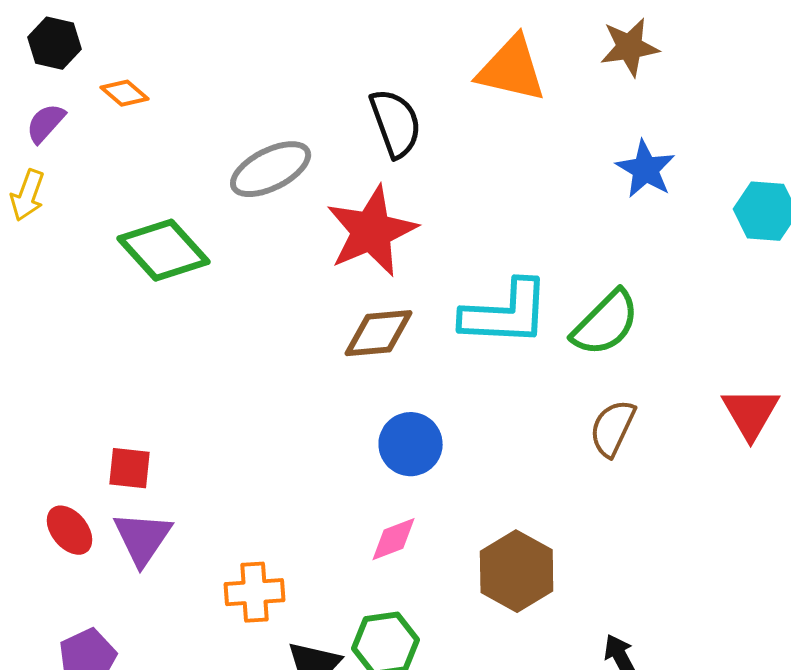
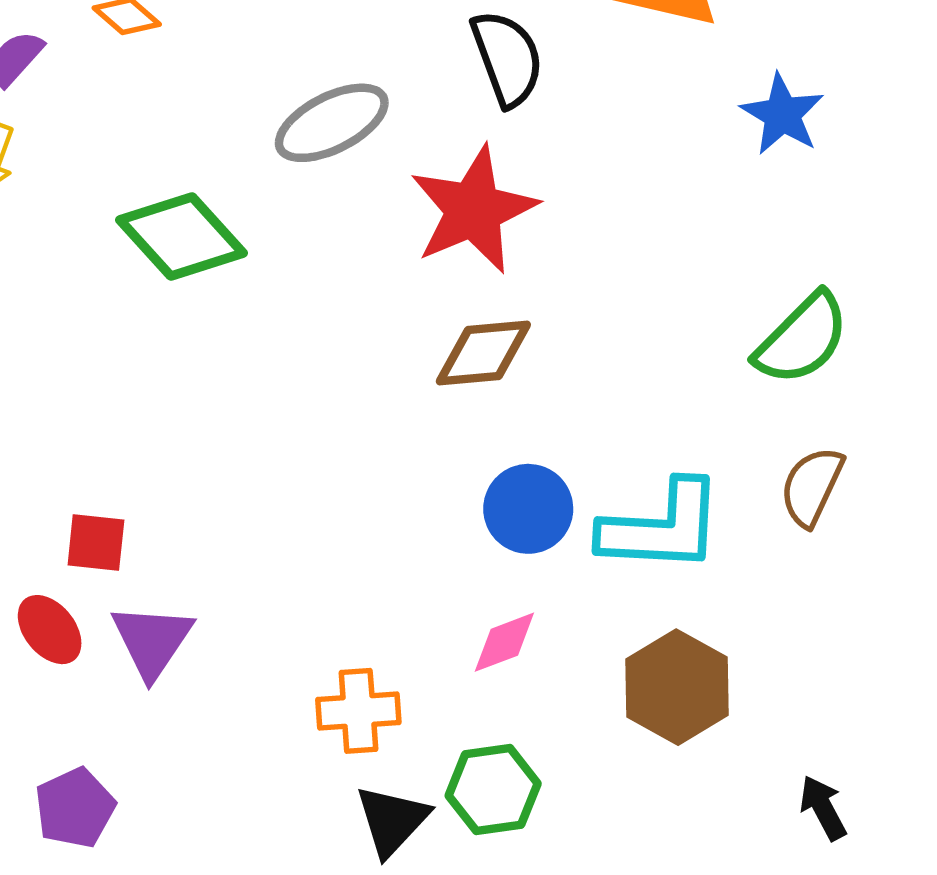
blue star: (646, 169) -> (782, 114), moved
cyan L-shape: (506, 313) -> (662, 527), moved
red square: (130, 468) -> (96, 543), moved
orange cross: (255, 592) -> (358, 711), moved

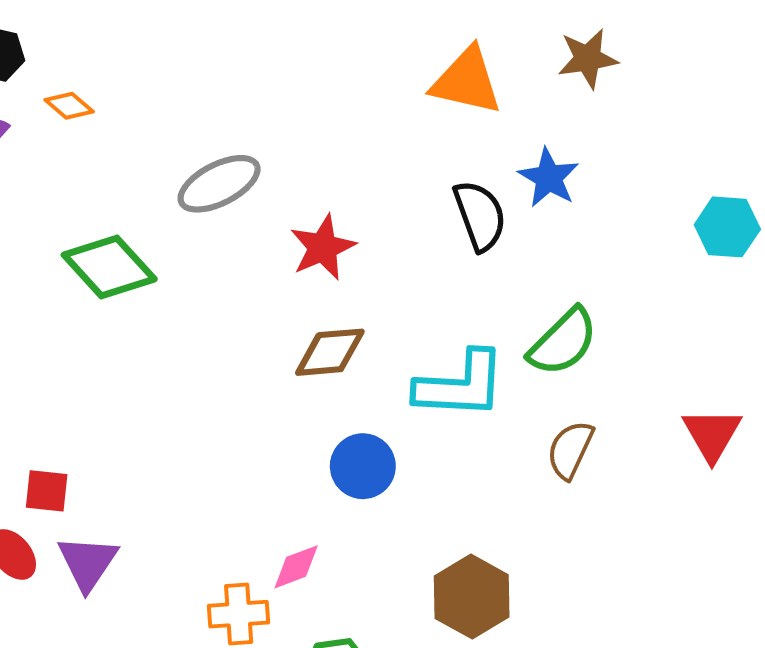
black semicircle: (507, 58) -> (480, 216), moved
red star: (473, 210) -> (323, 247), size x0.7
cyan L-shape: (662, 527) -> (460, 385), moved
pink diamond: (504, 642) -> (296, 567), moved

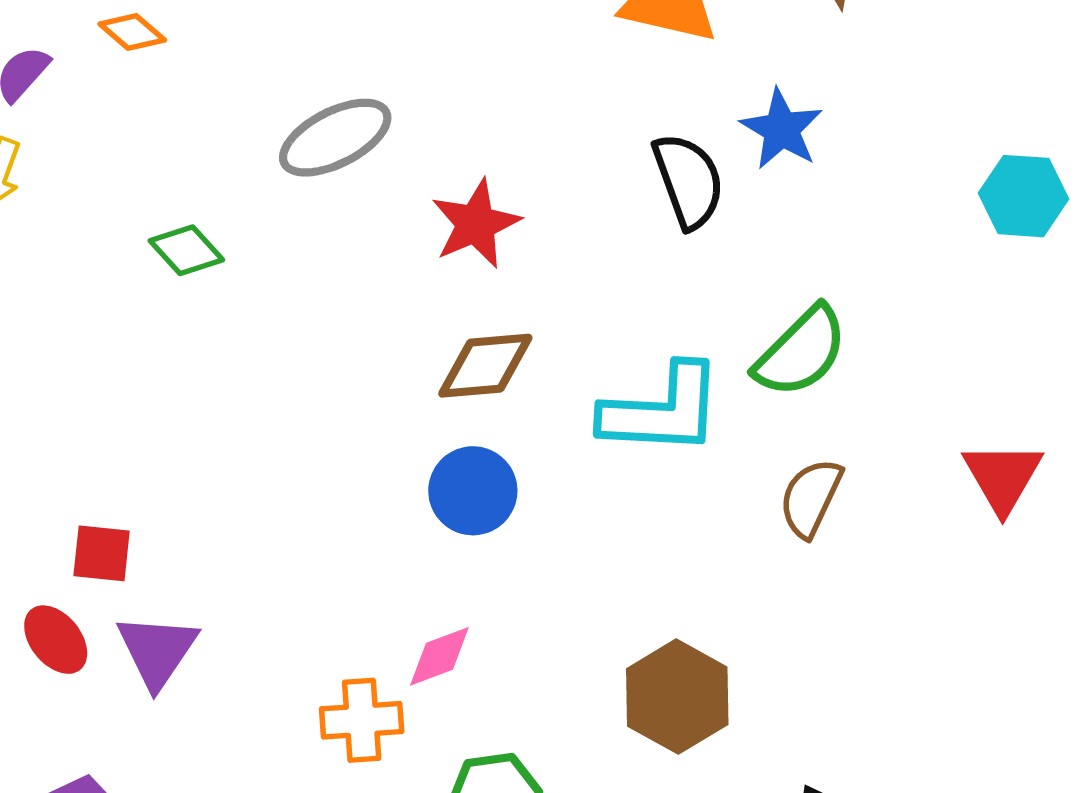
green diamond: (109, 267) -> (186, 250), size x0.6
blue circle: (363, 466) -> (473, 491), moved

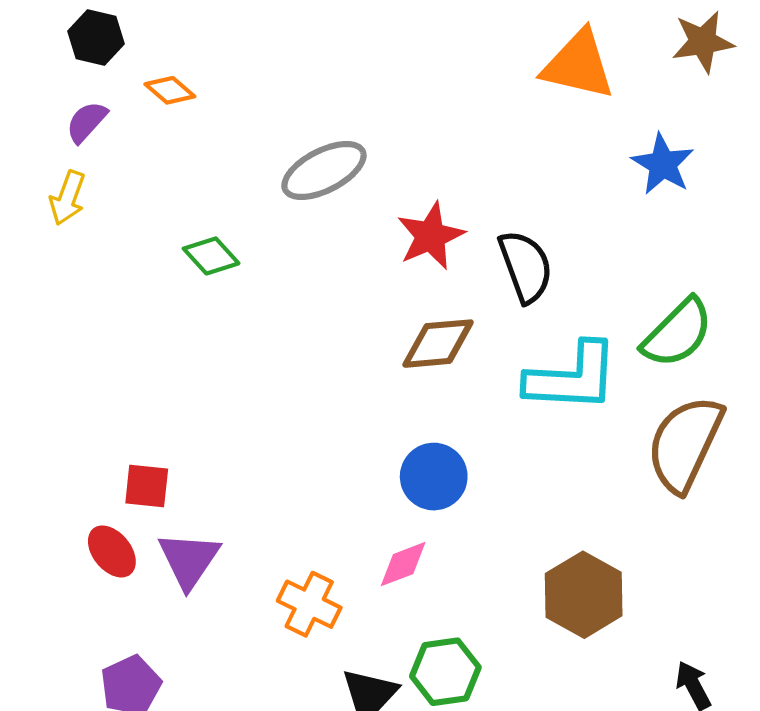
black semicircle: (688, 181) -> (526, 267), moved
blue circle: (473, 491) -> (434, 477), moved
brown semicircle: (811, 498) -> (685, 444), size x1.6
orange cross: (362, 720) -> (309, 604), moved, turned 30

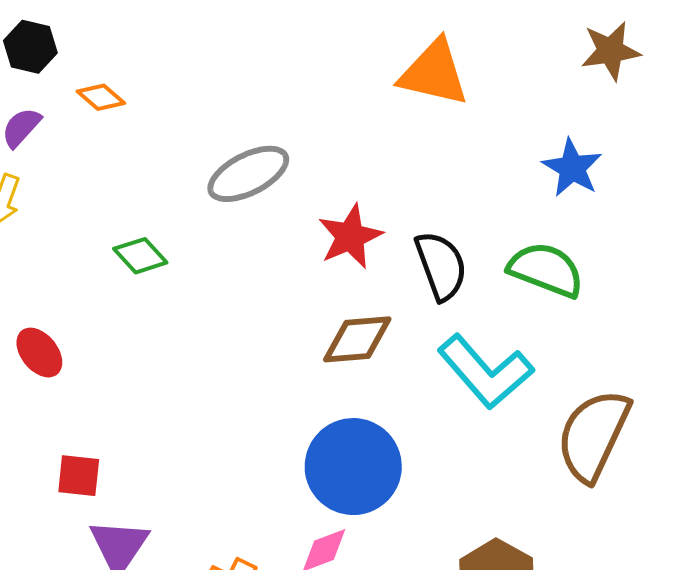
orange triangle: (578, 65) -> (434, 73), moved
green semicircle: (677, 333) -> (546, 270), moved, turned -114
cyan L-shape: (572, 377) -> (485, 372), turned 46
blue circle: (434, 477) -> (353, 467), size x1.5
red ellipse: (112, 551) -> (39, 353), moved

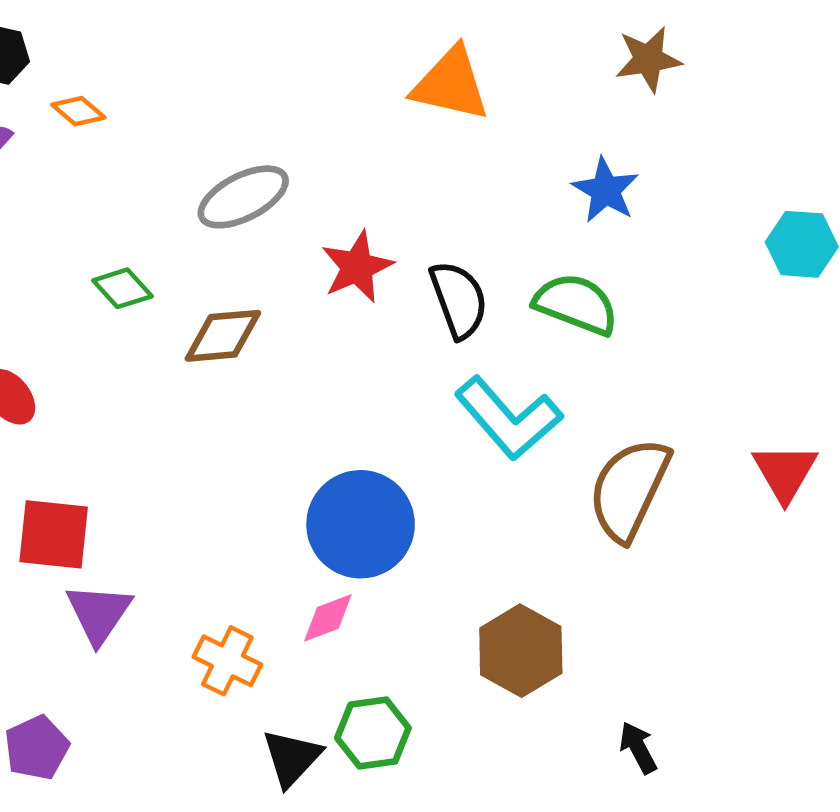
brown diamond: (357, 339) -> (223, 336), moved
red square: (79, 476) -> (54, 534), size x1.5

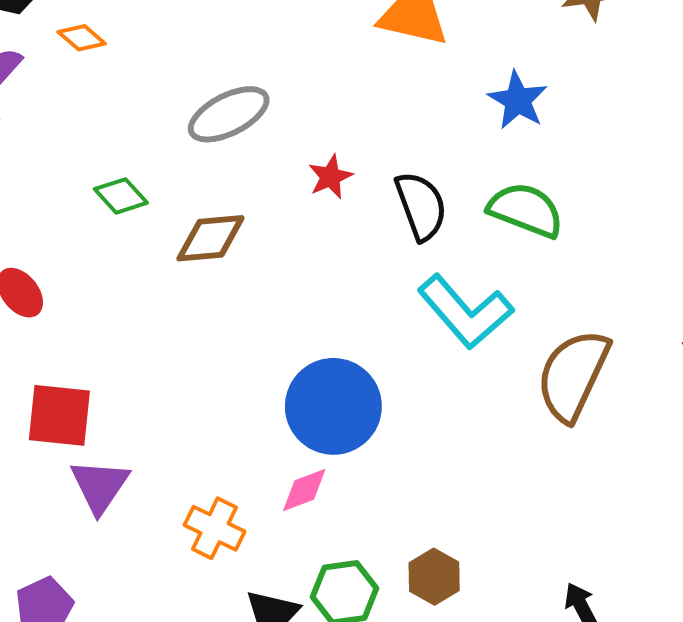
blue star: (605, 190) -> (518, 100), moved
red star: (357, 267) -> (330, 177), size x0.7
brown hexagon: (521, 651) -> (434, 577), moved, size x0.7

